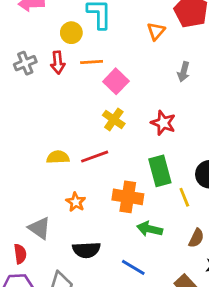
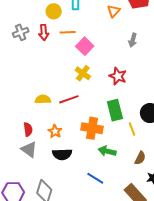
black semicircle: (86, 250) -> (62, 154), moved
red semicircle: (20, 254) -> (28, 129), moved

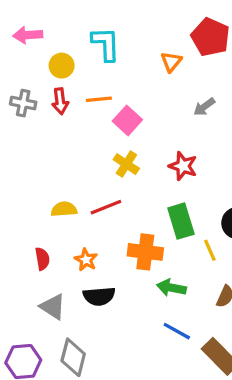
yellow circle: (54, 11) -> (62, 66), moved
gray cross: (21, 32) -> (23, 103), turned 35
gray arrow: (133, 40) -> (204, 107), turned 40
gray triangle: (29, 149) -> (53, 307), moved
blue line: (95, 178) -> (177, 331), moved

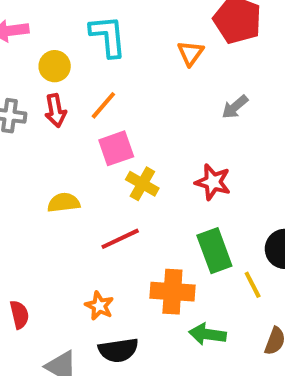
orange line: (99, 99) -> (103, 105), turned -40
pink square: (127, 120) -> (116, 148), moved, turned 32
yellow semicircle: (64, 209) -> (64, 203), moved
red semicircle: (42, 259) -> (19, 315), moved

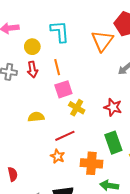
orange triangle: (191, 53) -> (102, 41), size x1.6
orange line: (103, 105) -> (57, 67), turned -56
orange star: (99, 306) -> (58, 156), moved

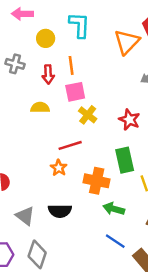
red arrow: (32, 69) -> (48, 74), moved
yellow semicircle: (36, 117) -> (40, 108), moved

